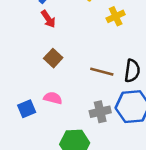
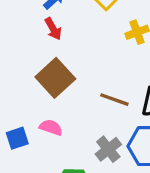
brown square: (53, 58) -> (55, 78), size x1.6
gray cross: (100, 112) -> (108, 149), turned -30

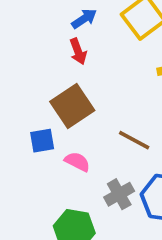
pink semicircle: (51, 127) -> (77, 162), moved
blue square: (17, 138) -> (42, 141), moved

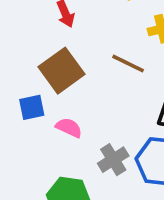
brown line: (134, 140) -> (128, 64), moved

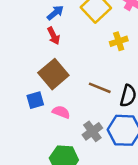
brown line: (128, 64) -> (100, 88), moved

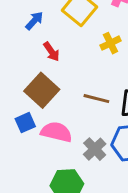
red arrow: (54, 36) -> (51, 52), moved
pink semicircle: (61, 112) -> (56, 132), size x1.5

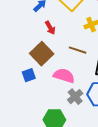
brown line: (96, 99) -> (78, 50), moved
pink semicircle: (56, 132) -> (64, 76), moved

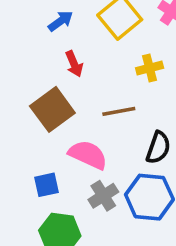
brown line: (78, 50) -> (119, 111), turned -36
blue square: (29, 75) -> (46, 185), moved

